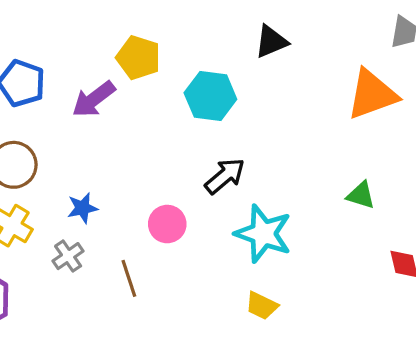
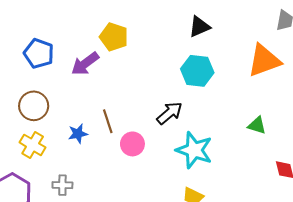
cyan hexagon: (210, 96) -> (197, 71), moved
gray cross: (68, 256) -> (62, 185), moved, turned 36
brown line: (129, 278) -> (108, 121), moved

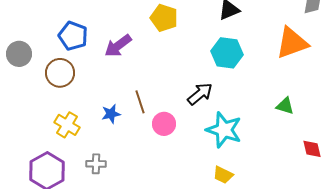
yellow pentagon: (114, 37) -> (164, 18), moved
brown circle: (34, 106) -> (60, 73), moved

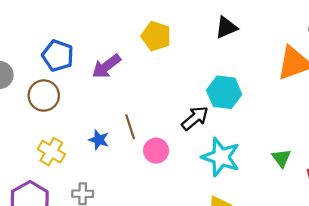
cyan hexagon: (227, 53) -> (224, 92), moved
green triangle: (285, 106) -> (281, 158), moved, turned 36
blue star: (111, 114) -> (99, 140), turned 30

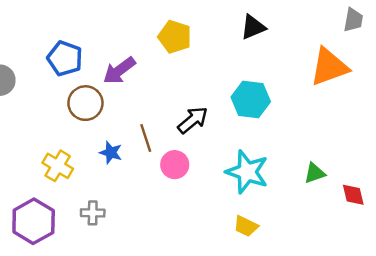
brown circle: (44, 96) -> (85, 103), moved
black arrow: (195, 118) -> (193, 120), moved
green triangle: (281, 158) -> (315, 173), turned 48

